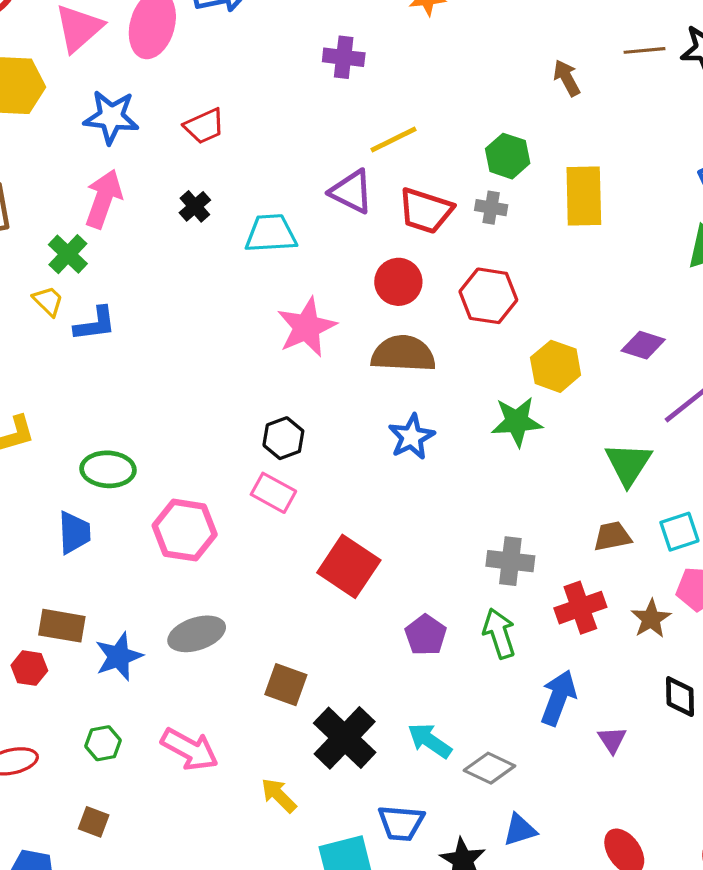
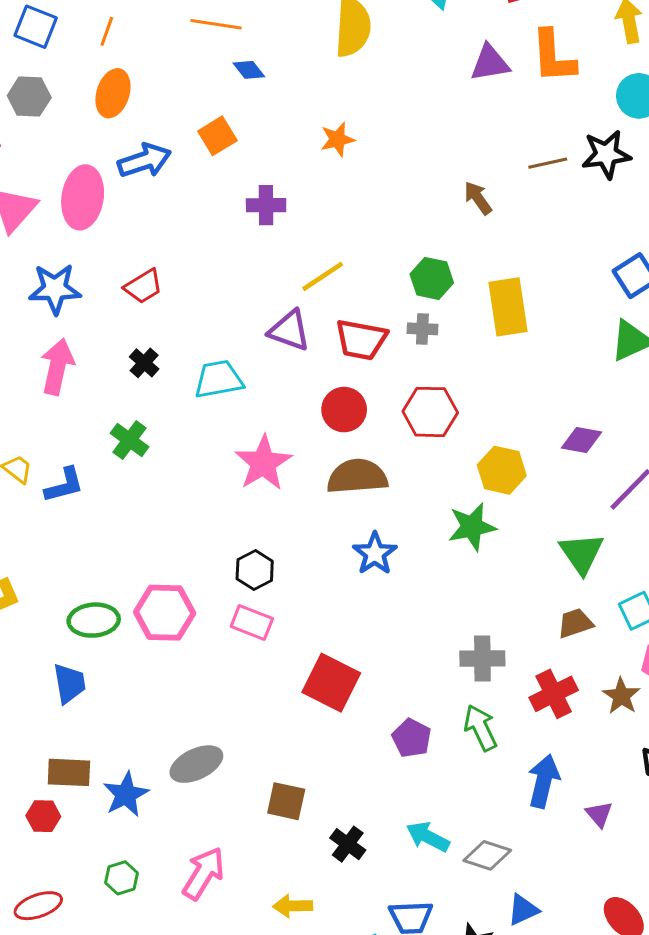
green cross: (68, 254) -> (130, 440), moved
pink hexagon: (185, 530) -> (165, 613), moved
black cross: (345, 738) -> (348, 844), size x0.6
pink arrow: (190, 749) -> (204, 873), turned -80
yellow arrow: (279, 795) -> (293, 906), turned -39

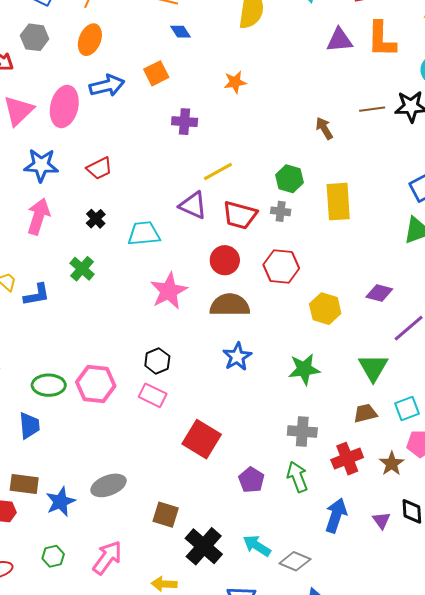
green star: (472, 527) -> (304, 369), moved
purple triangle: (599, 814) -> (381, 520), moved
black cross: (348, 844) -> (204, 546), size x1.6

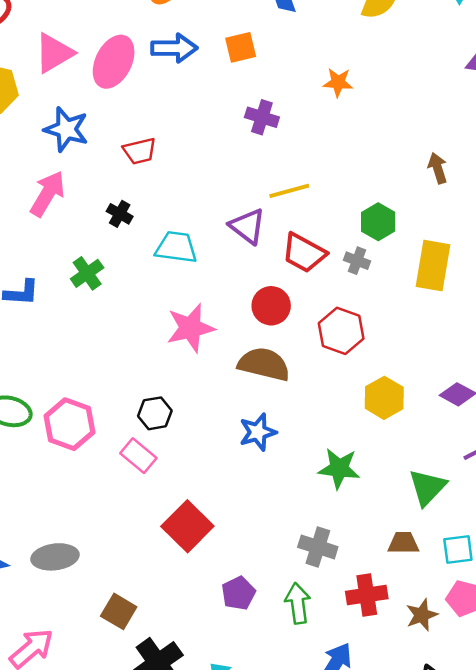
black cross: (96, 219) -> (120, 214), turned -30

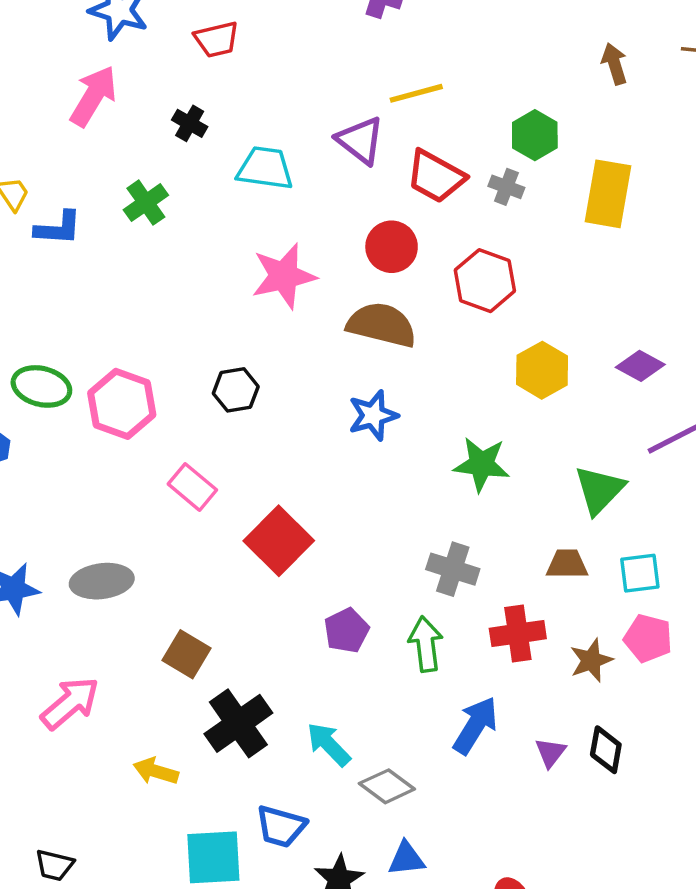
pink rectangle: (138, 456) -> (192, 487), moved

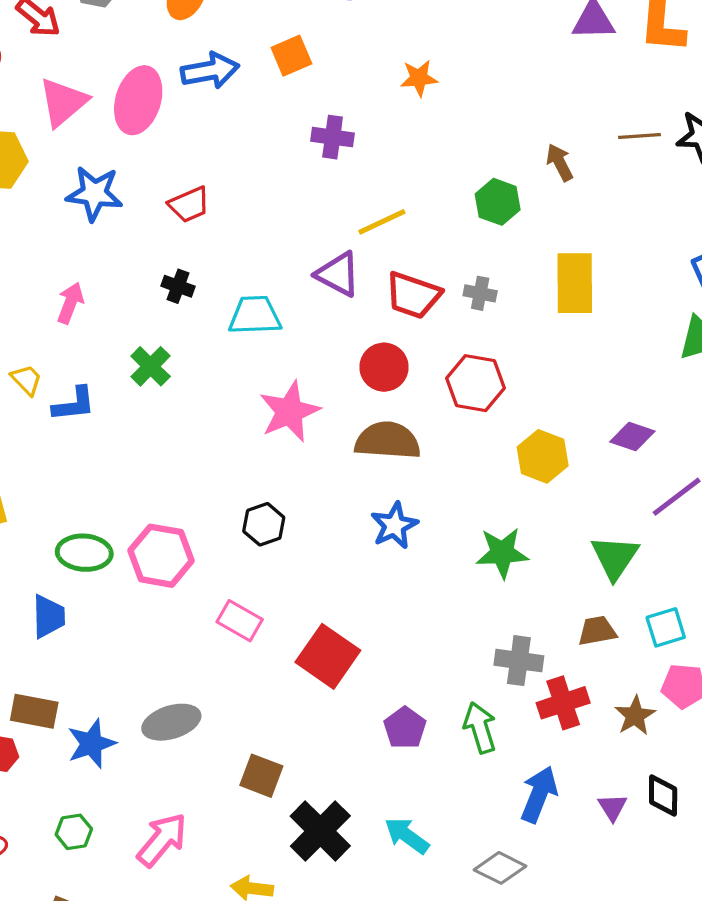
pink arrow: (93, 96) -> (70, 303), moved, size x0.7
green hexagon: (535, 135) -> (498, 202), moved
gray cross: (453, 569) -> (519, 661), moved
gray diamond: (387, 786) -> (500, 868), moved

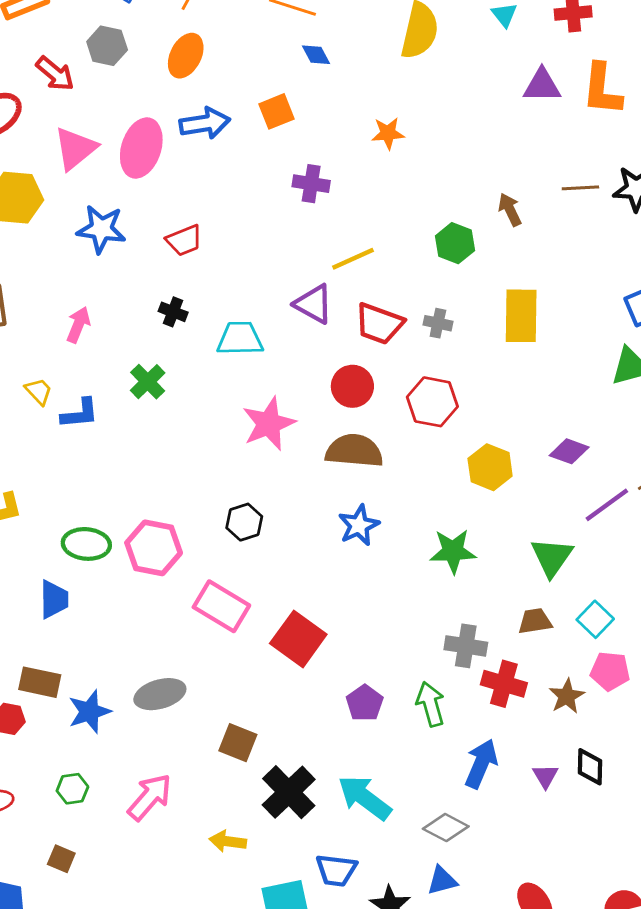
pink rectangle: (240, 621) -> (221, 606), size x1.4
cyan square: (666, 627) -> (595, 619), turned -30
red cross: (563, 703) -> (504, 684), turned 33
cyan arrow: (407, 836) -> (365, 798), size x1.4

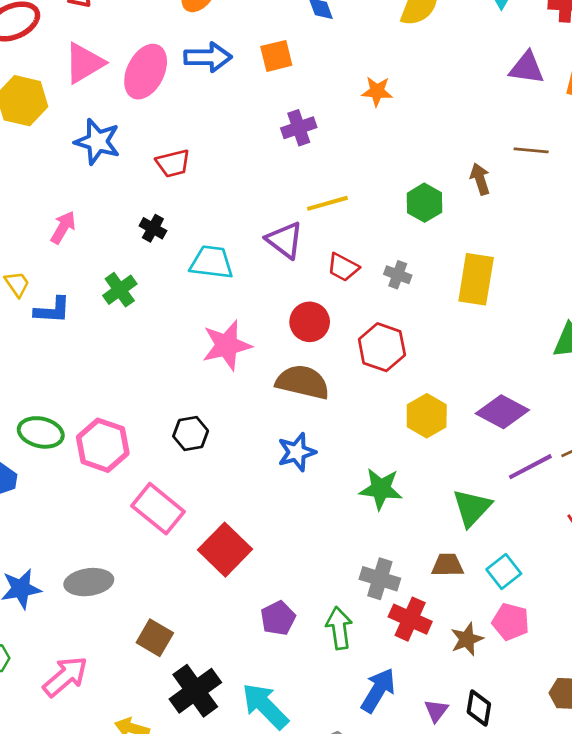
purple cross: (311, 184) -> (299, 128), turned -36
brown line: (580, 188) -> (531, 150), moved
red trapezoid: (379, 324) -> (343, 267), size x0.7
purple diamond: (569, 451) -> (502, 412), size x1.4

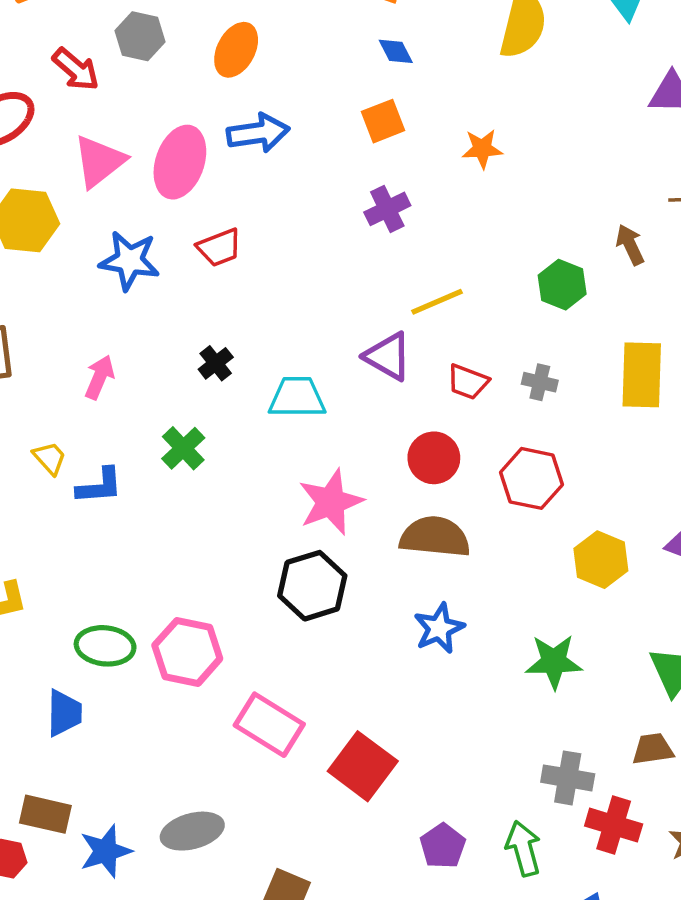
orange square: (276, 56) -> (383, 121), moved
red trapezoid: (173, 163) -> (219, 248), moved
black cross: (153, 228) -> (216, 363), turned 30
black hexagon: (191, 434) -> (312, 586), moved, size x1.5

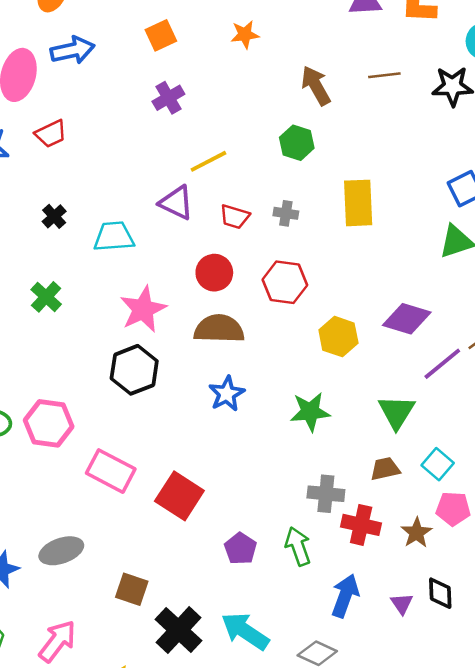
orange star: (482, 149) -> (245, 35), moved
brown arrow: (630, 245) -> (316, 86), moved, size x1.4
green cross: (183, 448) -> (46, 297), moved

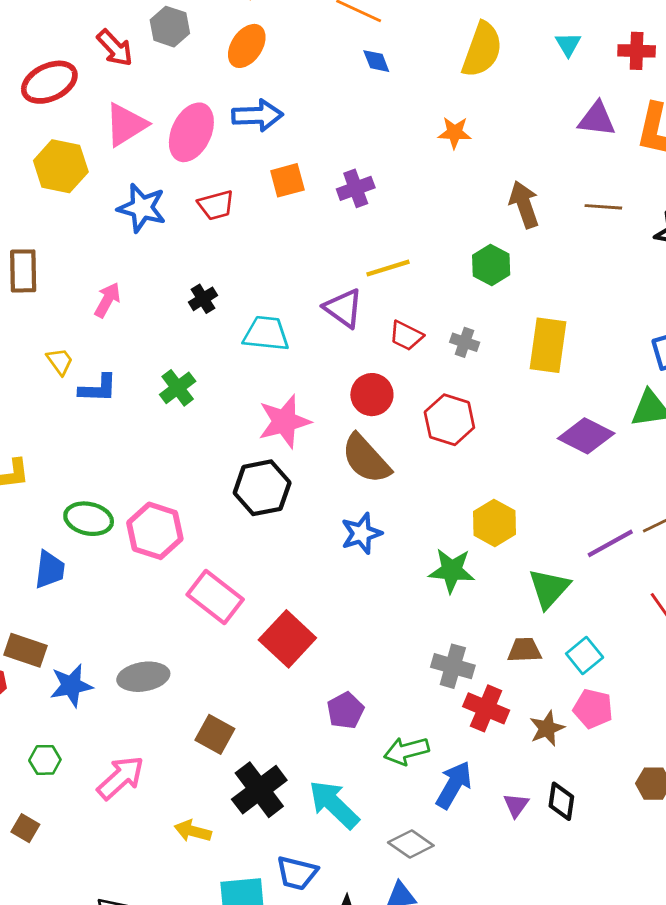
orange square: (161, 35) -> (287, 180), moved
purple diamond: (407, 319) -> (586, 436), moved
brown semicircle: (219, 329) -> (366, 459), turned -144
yellow hexagon: (338, 337) -> (494, 523), moved
green arrow: (298, 546) -> (406, 751), moved, turned -96

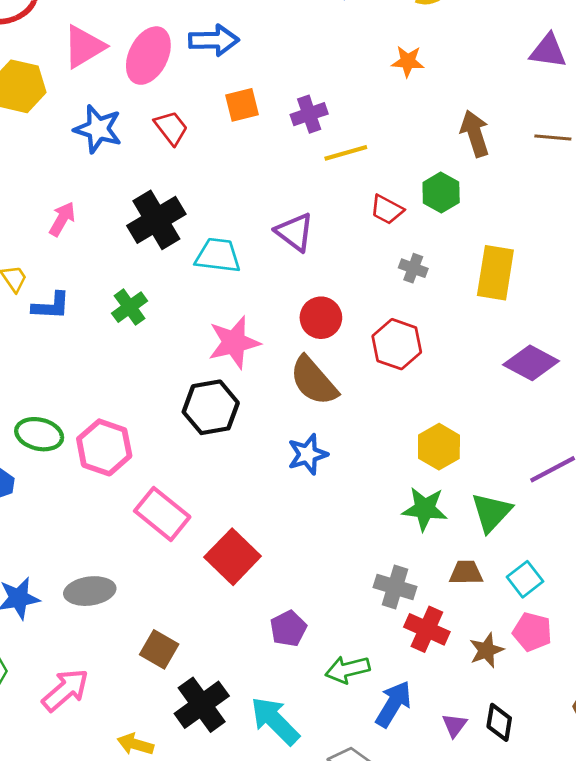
red trapezoid: (216, 205) -> (171, 128), turned -114
yellow line: (388, 268) -> (346, 153), moved
black cross: (203, 299) -> (156, 220), size x2.0
red trapezoid: (406, 336) -> (387, 210), moved
green star: (452, 571) -> (425, 509), moved

